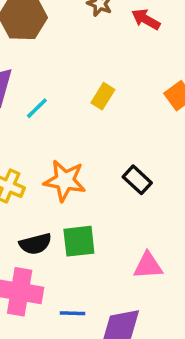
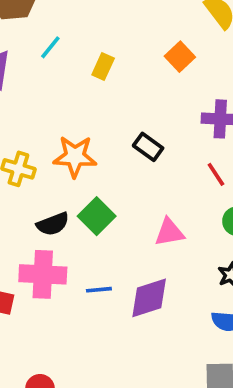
cyan line: (37, 108) -> (50, 47), moved
green square: (79, 241) -> (97, 216), turned -32

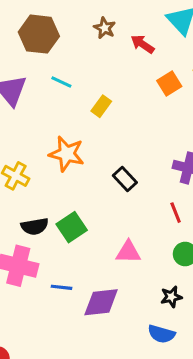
cyan line: (50, 47) -> (61, 82), turned 65
orange square: (180, 57) -> (169, 83), moved
orange star: (75, 157) -> (67, 154), moved

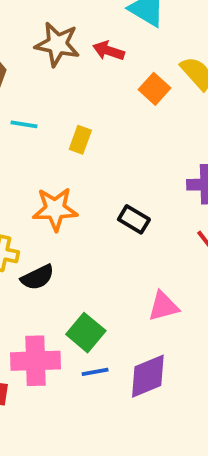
brown star: (105, 28) -> (57, 44), size x1.6
black semicircle: (35, 226) -> (37, 277), moved
green square: (72, 227) -> (86, 333), moved

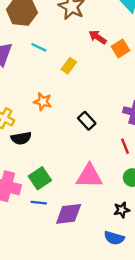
red arrow: (109, 51) -> (98, 37), moved
orange star: (55, 209) -> (43, 102), size x0.7
pink triangle: (163, 306) -> (89, 176), size x1.4

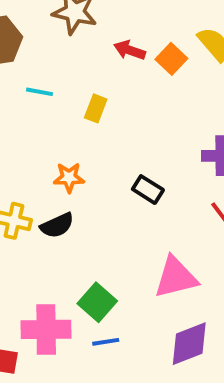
black semicircle: (21, 138) -> (57, 225), moved
purple diamond: (69, 214) -> (189, 344), moved

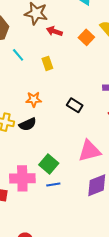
red arrow: (130, 50) -> (54, 31), moved
cyan line: (39, 92) -> (18, 55), turned 40
yellow rectangle: (96, 108) -> (47, 63), turned -40

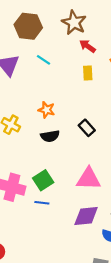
cyan line: (18, 55) -> (43, 60), turned -32
yellow rectangle: (47, 63) -> (88, 73), moved
black semicircle: (28, 124) -> (50, 136), moved

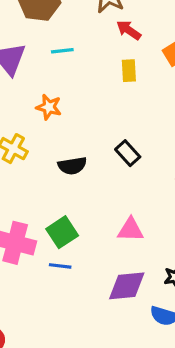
cyan line: (43, 60) -> (62, 51), turned -40
orange star: (47, 110) -> (49, 107), moved
pink triangle: (89, 179) -> (131, 230), size x0.7

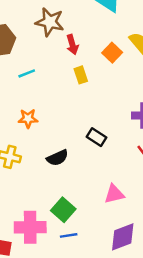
red arrow: (129, 30) -> (72, 45), turned -126

